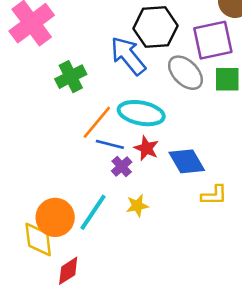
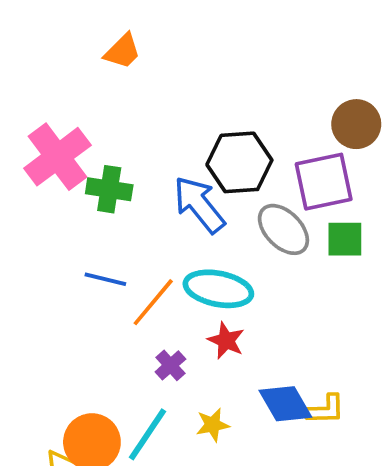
green cross: (71, 77) -> (109, 189), moved, turned 36
blue line: (110, 144) -> (105, 279), moved
blue diamond: (187, 161) -> (285, 404), moved
purple cross: (122, 167) -> (170, 365), moved

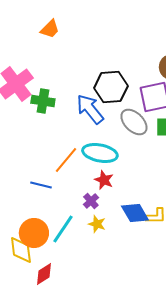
blue line: (105, 279) -> (41, 185), moved
purple cross: (170, 365) -> (91, 201), moved
yellow star: (213, 425) -> (97, 224), turned 30

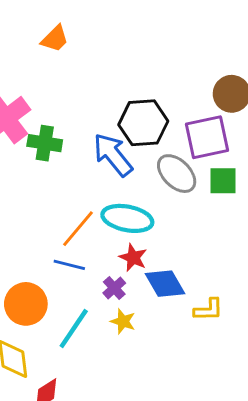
blue line: (41, 185) -> (69, 265), moved
blue diamond: (135, 213) -> (165, 284), moved
orange circle: (34, 233) -> (26, 304), moved

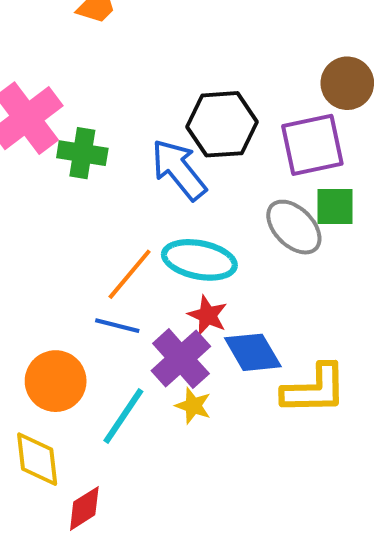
gray ellipse: (177, 174) -> (294, 227), moved
purple cross: (114, 288) -> (181, 358), size x1.8
yellow L-shape: (208, 310) -> (314, 389), size x1.6

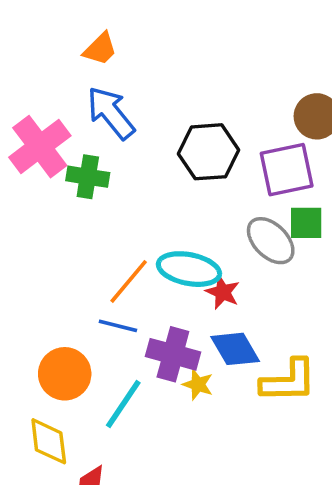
blue arrow: (179, 170) -> (111, 113), moved
red star: (208, 315) -> (223, 292), moved
purple cross: (181, 358) -> (173, 354), turned -33
yellow star: (193, 406) -> (198, 384), moved

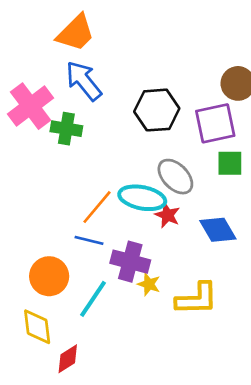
orange trapezoid: (100, 49) -> (76, 33), size x1.5
gray ellipse: (271, 241) -> (175, 177), moved
blue diamond: (235, 349) -> (218, 230), moved
yellow L-shape: (288, 381) -> (197, 299), moved

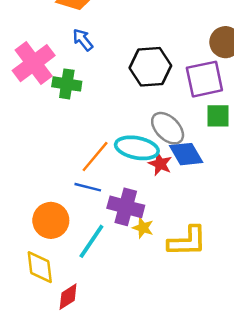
blue arrow: (84, 81) -> (83, 40), size x0.6
blue diamond: (218, 230) -> (186, 154), moved

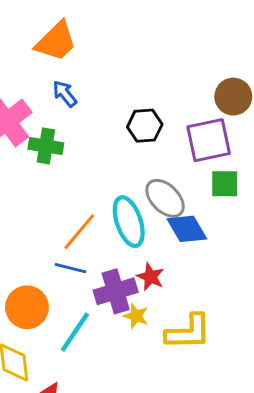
black hexagon: (150, 67) -> (145, 126), size x0.7
cyan ellipse: (137, 148) -> (129, 222), turned 60
red star: (160, 164) -> (150, 277), moved
purple cross: (126, 207) -> (116, 291), turned -32

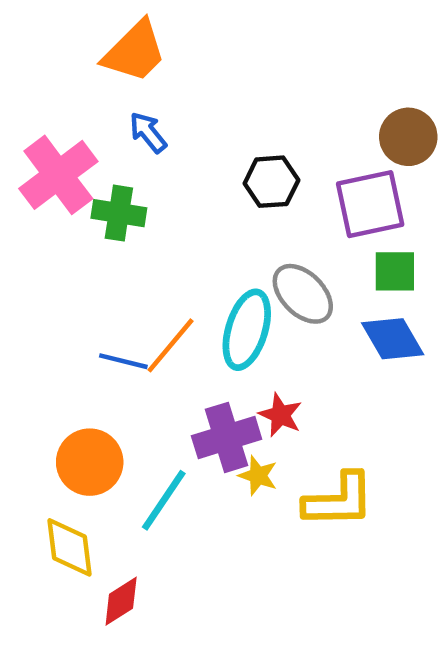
cyan ellipse: (129, 222) -> (247, 330), turned 36
blue diamond: (187, 229) -> (393, 339), moved
blue line: (71, 268) -> (123, 361), moved

